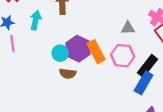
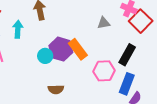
pink hexagon: (123, 56) -> (104, 71), moved
brown semicircle: (68, 73) -> (56, 89), moved
blue rectangle: (144, 83) -> (127, 84), moved

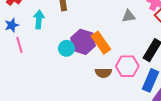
brown semicircle: (56, 89) -> (103, 73), moved

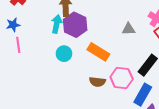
cyan arrow: (39, 20) -> (57, 24), moved
purple hexagon: (83, 42) -> (75, 25), moved
orange rectangle: (101, 43) -> (98, 52), turned -30

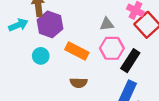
cyan arrow: (57, 24) -> (18, 25), moved, turned 60
pink hexagon: (122, 78) -> (112, 48), moved

